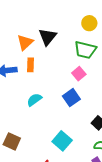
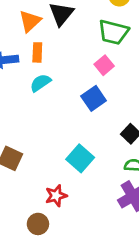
cyan semicircle: (34, 100) -> (40, 83), moved

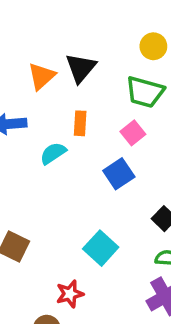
orange rectangle: (37, 52) -> (80, 123), moved

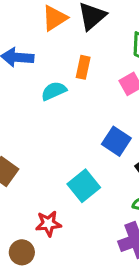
blue square: (119, 174) -> (116, 141), moved, turned -32

